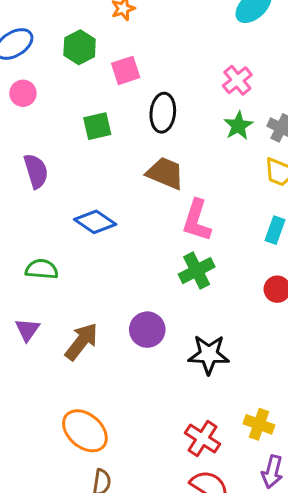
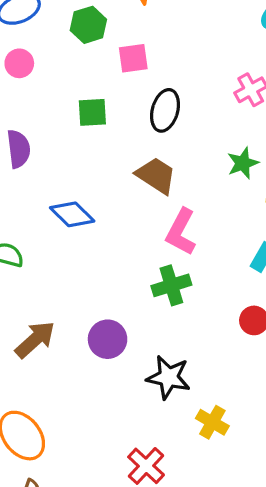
green star: (238, 126) -> (243, 163), moved
yellow cross: (259, 424) -> (212, 422), moved

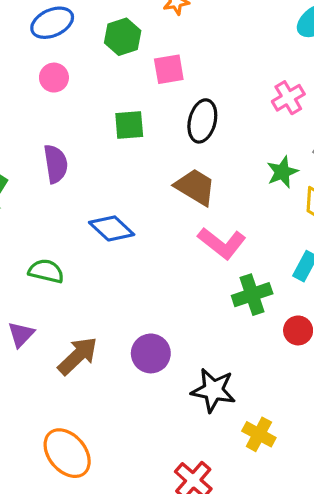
pink L-shape: (181, 232) -> (222, 243), turned -78
green cross: (171, 285) -> (252, 295), moved

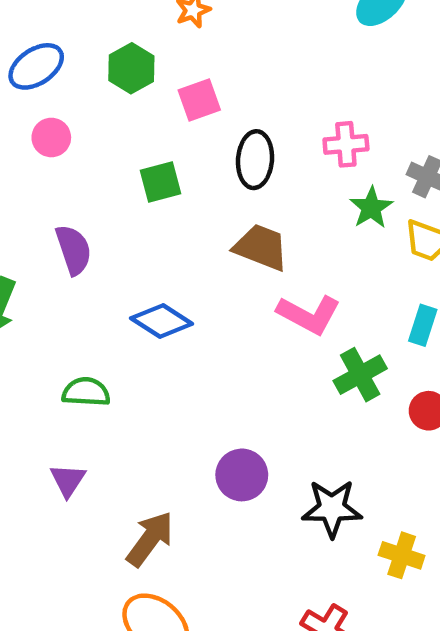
pink cross: (288, 98) -> (346, 144), moved, turned 36
brown arrow: (78, 356) -> (150, 539), moved

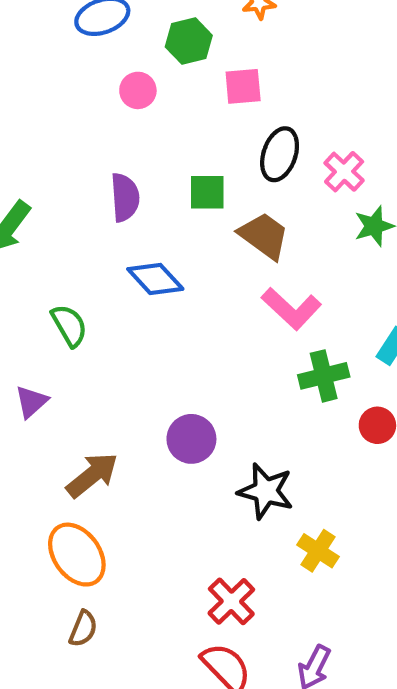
pink circle: (51, 138) -> (138, 90), moved
pink cross: (346, 144) -> (344, 172), moved, turned 33
green square: (160, 182) -> (207, 192), moved
purple semicircle: (74, 250) -> (125, 197), moved
green semicircle: (86, 392) -> (69, 326), turned 42

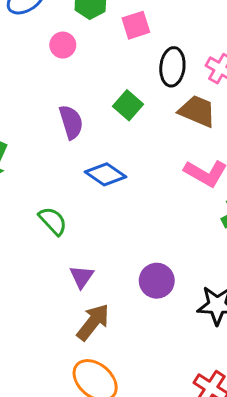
green square: (207, 192) -> (128, 105), turned -36
brown trapezoid: (264, 236) -> (197, 111), moved
purple triangle: (31, 402) -> (82, 277), moved

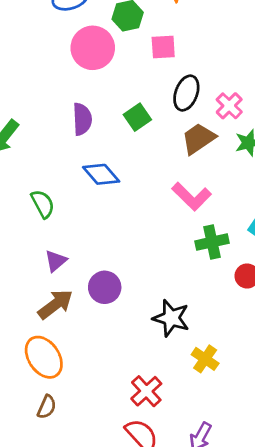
pink circle: (63, 45) -> (93, 48), size x1.8
brown trapezoid: (197, 111) -> (198, 139), turned -72
purple circle: (157, 281) -> (105, 287), moved

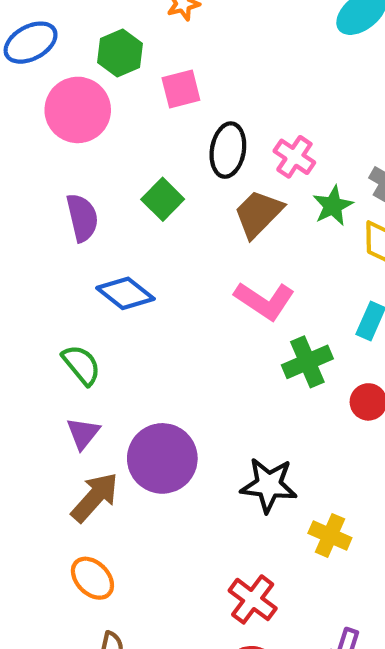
green semicircle: (43, 204) -> (81, 365), moved
purple circle: (105, 287) -> (162, 458), size x1.4
orange ellipse: (44, 357) -> (92, 578), size x0.7

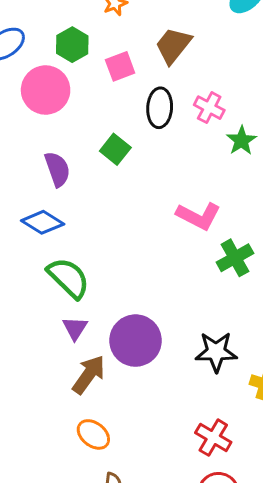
brown trapezoid: (258, 214) -> (173, 45), moved
blue diamond: (125, 293) -> (43, 222), moved
green semicircle: (81, 365) -> (68, 278), size x1.4

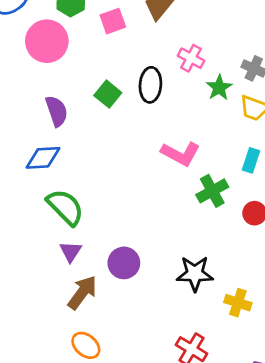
black ellipse: (160, 108) -> (150, 85), moved
blue diamond: (43, 222) -> (43, 158), turned -36
purple circle: (136, 341) -> (124, 263), size x0.7

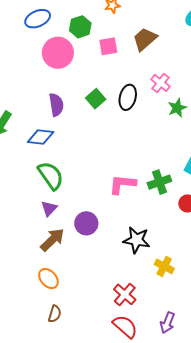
pink L-shape: (181, 154) -> (122, 184), moved, turned 148

